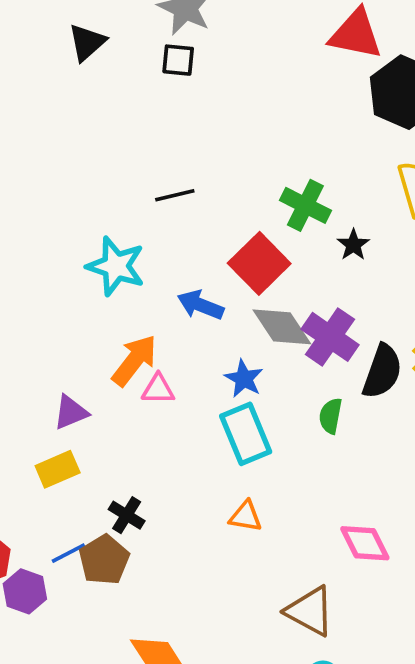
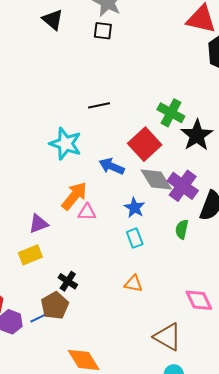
black triangle: (87, 42) -> (53, 20), turned -40
black star: (353, 245) -> (197, 135), size x1.8
cyan rectangle: (246, 434) -> (135, 238), size x0.6
blue line: (68, 553) -> (40, 317), moved

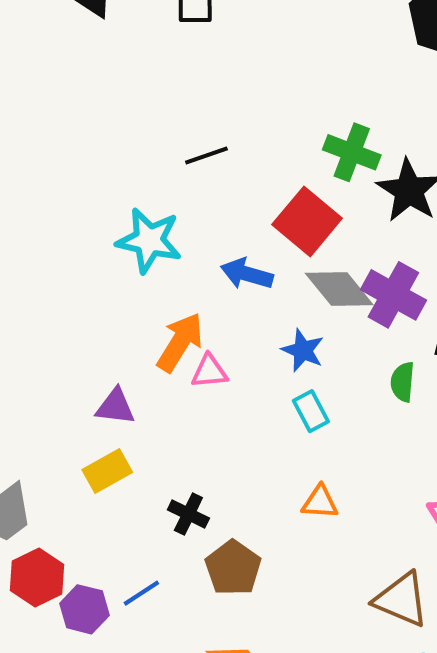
purple triangle: (38, 224) -> (115, 407), turned 35
brown pentagon: (55, 306) -> (233, 568), moved

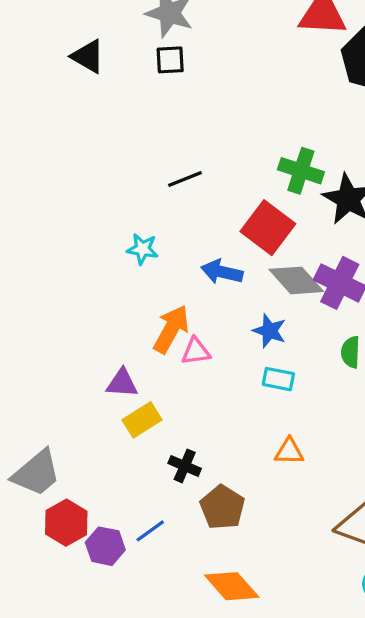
cyan star: (149, 240) -> (143, 249), size x0.6
cyan rectangle: (311, 411) -> (278, 379), turned -48
yellow rectangle: (107, 471) -> (142, 420), moved

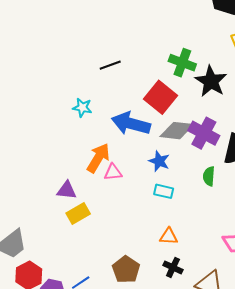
blue arrow: (222, 272) -> (131, 124), size x1.5
gray diamond: (296, 280) -> (177, 131), turned -44
black cross: (185, 466) -> (173, 267), moved

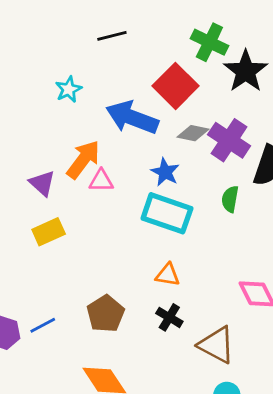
cyan star: (82, 108) -> (69, 89), turned 30
gray diamond: (177, 131) -> (193, 133), size x0.7
purple triangle: (67, 190) -> (42, 183), moved, turned 30
cyan rectangle: (164, 191) -> (167, 213), size x1.8

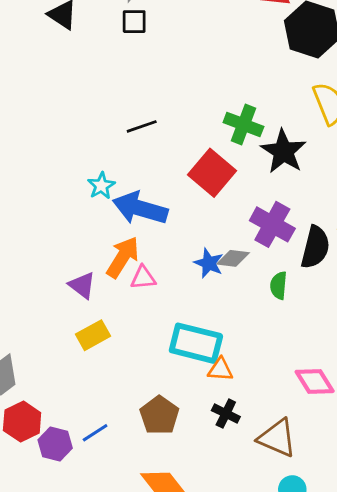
blue arrow: (132, 118) -> (140, 208), moved
gray diamond: (193, 133) -> (233, 258), moved
cyan rectangle: (167, 213) -> (196, 343), moved

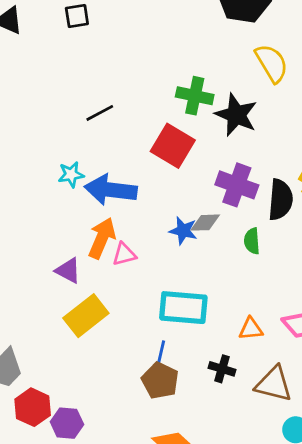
cyan star: (101, 186) -> (71, 175), turned 30
yellow rectangle: (93, 335) -> (86, 316), size x1.4
orange triangle: (220, 370) -> (251, 329), moved
blue line: (95, 433) -> (161, 354), moved, turned -35

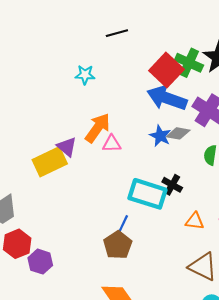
green cross: (195, 96) -> (189, 63), moved
blue arrow: (111, 190) -> (167, 98), moved
yellow rectangle: (86, 316) -> (50, 162), moved
black cross: (222, 369) -> (172, 185), moved

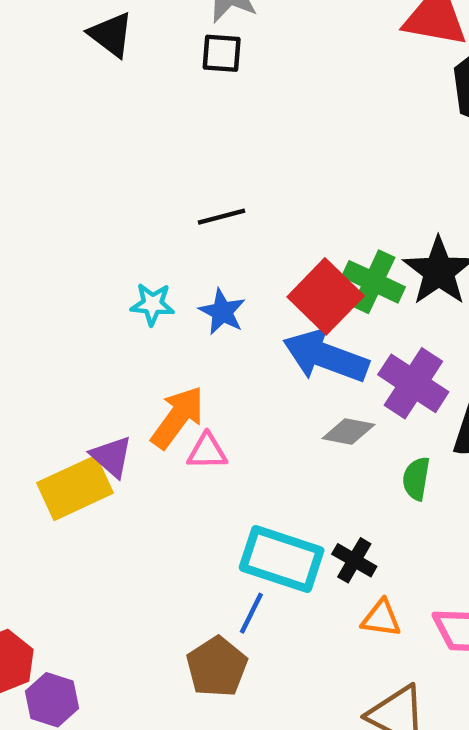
blue star: (160, 136) -> (222, 312), moved
black cross: (172, 185) -> (354, 560), moved
blue line: (123, 225) -> (251, 613), moved

